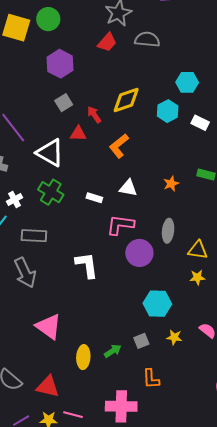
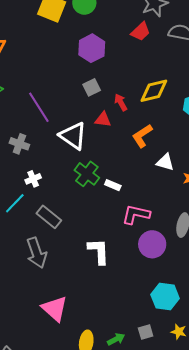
white triangle: (128, 188) -> (165, 162), moved
green cross: (51, 192) -> (87, 174), moved
gray rectangle: (34, 236) -> (49, 217), turned 30

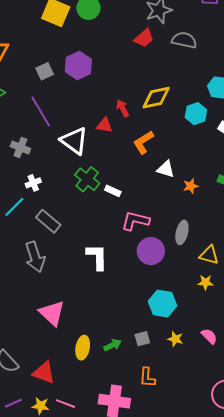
purple hexagon: (92, 48) -> (78, 65), moved
gray square: (92, 87) -> (45, 71), moved

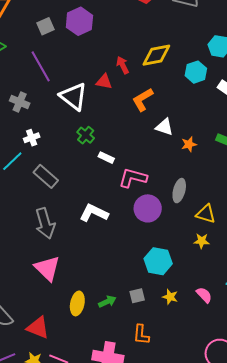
green cross: (87, 179) -> (86, 135), size x0.7
white rectangle: (113, 191) -> (106, 158), moved
gray arrow: (35, 257) -> (45, 223), moved
white L-shape: (97, 257) -> (94, 213), turned -64

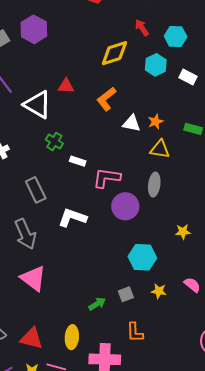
red arrow: (123, 65) -> (142, 28), moved
orange star: (189, 144) -> (156, 122), moved
gray rectangle: (46, 176) -> (36, 190), moved, turned 30
yellow triangle: (206, 214) -> (160, 149), moved
yellow ellipse: (77, 303) -> (72, 337), moved

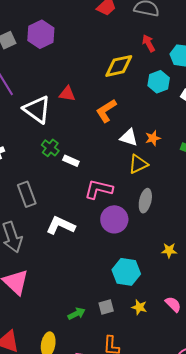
yellow triangle: (160, 149) -> (138, 164), moved, turned -40
white rectangle: (78, 161) -> (71, 161), moved

